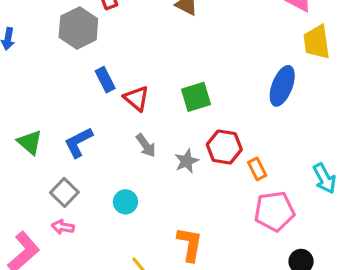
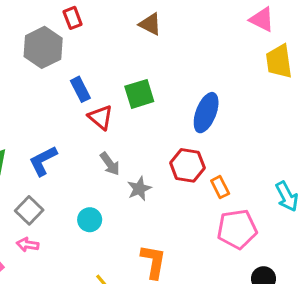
blue rectangle: (105, 80) -> (80, 89), moved
blue ellipse: (282, 86) -> (206, 113), moved
green square: (196, 97) -> (139, 94), moved
gray star: (187, 161) -> (139, 189), moved

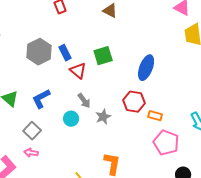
gray hexagon: (43, 47) -> (39, 52), moved
orange rectangle: (220, 187) -> (155, 116), turned -48
cyan circle: (90, 220) -> (71, 119), moved
pink pentagon: (237, 229) -> (166, 143), turned 30

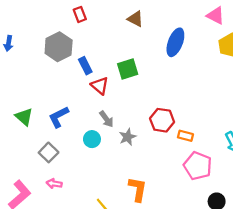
gray hexagon: (39, 52) -> (59, 47), moved
blue ellipse: (146, 68) -> (175, 42), moved
pink arrow: (31, 153) -> (54, 184), moved

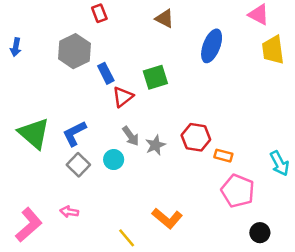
red triangle: (100, 86) -> (123, 97), turned 42
green triangle: (24, 117) -> (34, 133), size x1.5
gray star: (128, 137) -> (155, 145), moved
gray square: (49, 152) -> (78, 165), moved
orange L-shape: (138, 189) -> (167, 218), turned 120

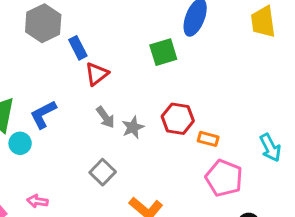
green square: (155, 77) -> (163, 52), moved
cyan circle: (114, 160) -> (20, 143), moved
gray square: (78, 165) -> (103, 172), moved

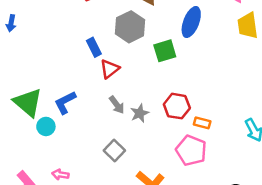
gray hexagon: (43, 23) -> (130, 27), moved
pink pentagon: (224, 178) -> (191, 150), moved

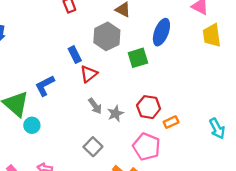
blue L-shape: (65, 102) -> (45, 86), moved
orange rectangle: (202, 123) -> (171, 122), turned -40
pink pentagon: (191, 150) -> (146, 147), moved

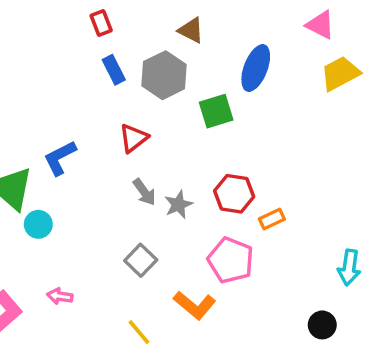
yellow trapezoid: (212, 35) -> (340, 73), turned 70
blue rectangle: (75, 55) -> (114, 70), moved
cyan arrow: (217, 128) -> (349, 267), moved, turned 36

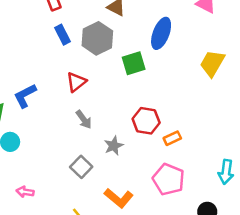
yellow trapezoid: (340, 73) -> (212, 63), moved, turned -32
gray star: (178, 205) -> (114, 146), moved
pink pentagon: (231, 260) -> (169, 179), moved

